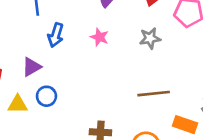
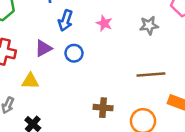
blue circle: (46, 96) -> (74, 53), moved

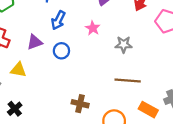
gray star: (149, 25) -> (124, 45), moved

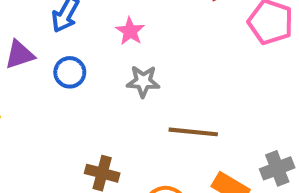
gray star: (124, 45) -> (143, 81), moved

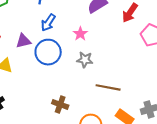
blue circle: (70, 72) -> (48, 52), size x1.6

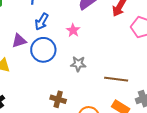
gray star: (85, 60) -> (78, 64), moved
brown line: (108, 87) -> (116, 79), moved

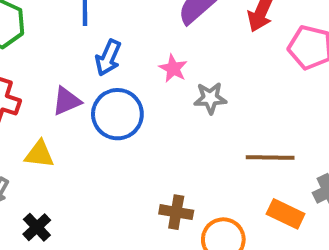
gray star: (78, 64) -> (210, 98), moved
brown cross: (58, 99) -> (176, 212), moved

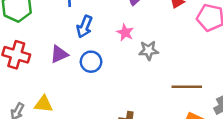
blue circle: (117, 114) -> (91, 62), size x0.7
yellow triangle: (39, 154) -> (44, 104), moved

